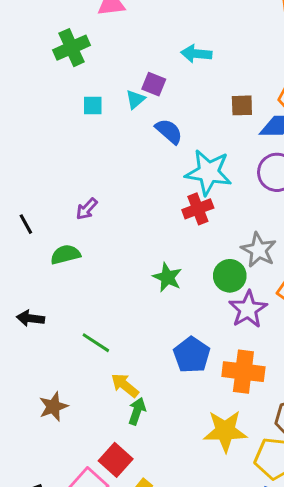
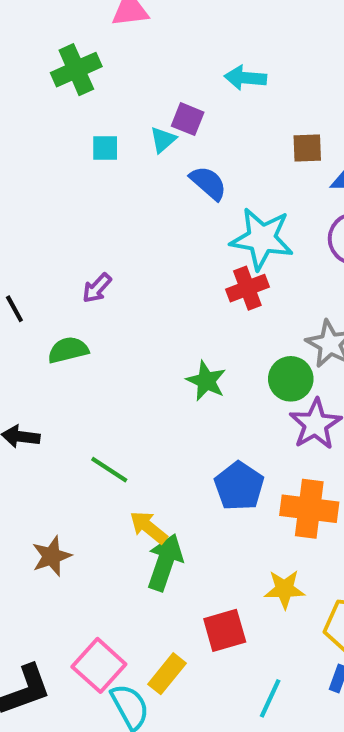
green arrow: (137, 411) -> (165, 562), size x1.5
yellow star: (225, 431) -> (285, 589), size x0.7
red square: (116, 460) -> (225, 630), moved, turned 32

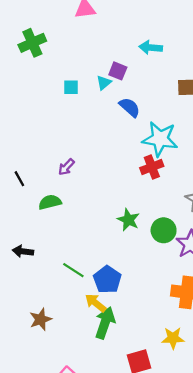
green cross: (76, 70) -> (32, 43), moved
green circle: (291, 379) -> (164, 230), moved
blue pentagon: (239, 486) -> (107, 280), moved

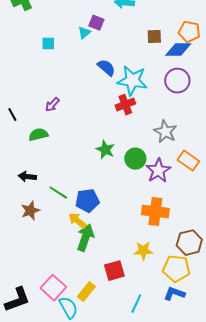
cyan square: (71, 87) -> (48, 44), moved
blue semicircle: (130, 107) -> (106, 68), moved
black arrow: (23, 251) -> (27, 177), moved
blue pentagon: (107, 280) -> (87, 201), turned 30
brown star: (41, 319) -> (30, 211), moved

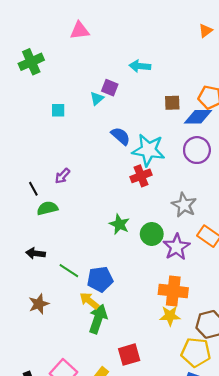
black line: (12, 115) -> (33, 189), moved
brown star: (30, 211) -> (39, 304), moved
yellow star: (143, 251) -> (170, 316), moved

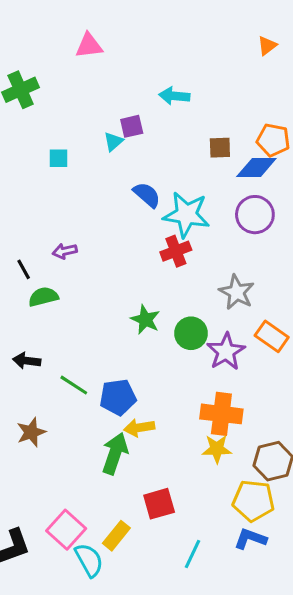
purple square: (110, 88) -> (132, 126), turned -35
purple arrow: (62, 176) -> (65, 251), turned 35
yellow arrow: (89, 301) -> (139, 428), moved, turned -48

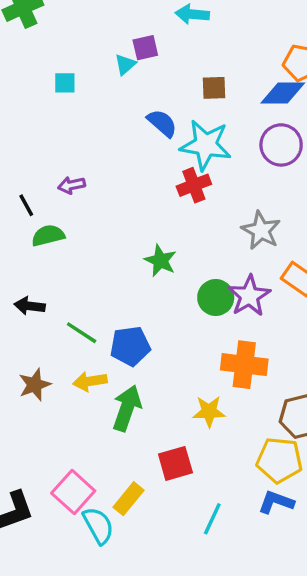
brown square: (220, 148) -> (214, 88), moved
green circle: (191, 333) -> (216, 298), moved
yellow arrow: (139, 428) -> (90, 381), moved
yellow star: (217, 449) -> (209, 412), moved

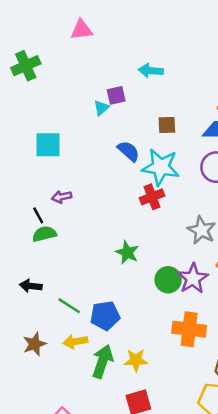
cyan square: (65, 83) -> (48, 145), moved, size x1.6
black line: (26, 205) -> (38, 215), moved
yellow star: (209, 412) -> (136, 360), moved

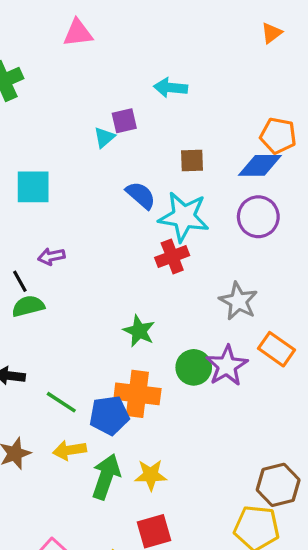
orange cross: (189, 329) -> (137, 394), moved

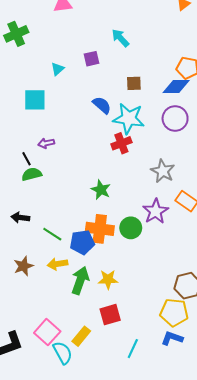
cyan arrow: (171, 88) -> (120, 38), turned 42
cyan triangle: (104, 137) -> (57, 69), moved
green circle: (194, 367) -> (131, 228), moved

